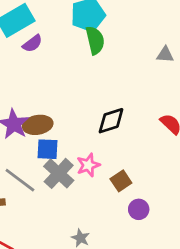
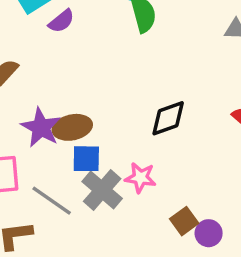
pink star: (88, 165) -> (140, 178), turned 30
brown square: (121, 181) -> (184, 221), moved

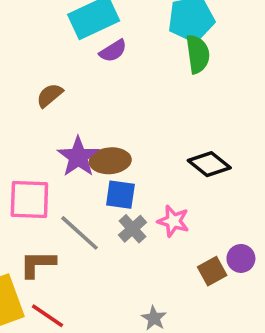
black diamond: (168, 118) -> (209, 164), turned 51
gray cross: (102, 190) -> (132, 229), size x0.7
purple circle: (209, 233) -> (241, 258), moved

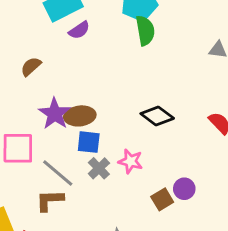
brown L-shape: (38, 264) -> (50, 200), moved

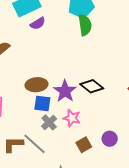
purple star: (55, 114) -> (65, 91), moved
gray line: (58, 173) -> (34, 144), moved
brown square: (162, 199) -> (84, 145), moved

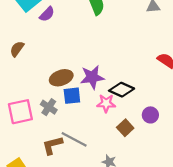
black diamond: (92, 86) -> (122, 90), moved
purple star: (65, 91) -> (92, 77), turned -30
gray cross: (49, 122) -> (49, 107), moved

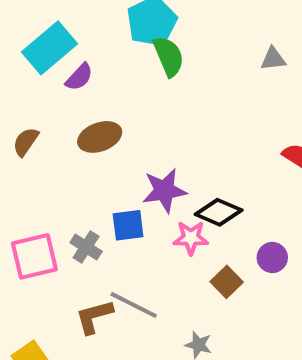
brown ellipse: (61, 78) -> (100, 137), moved

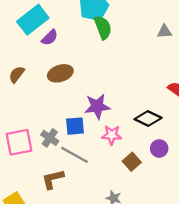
black diamond: (219, 212) -> (148, 118), moved
gray line: (134, 305) -> (75, 155), moved

